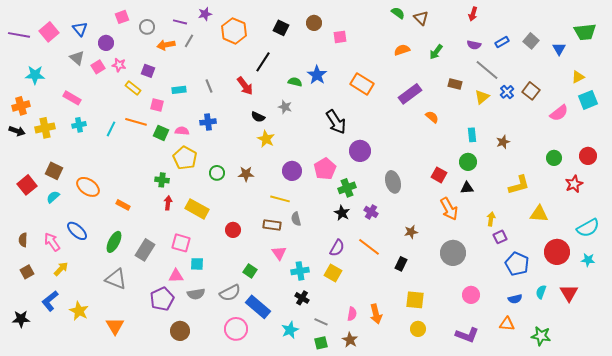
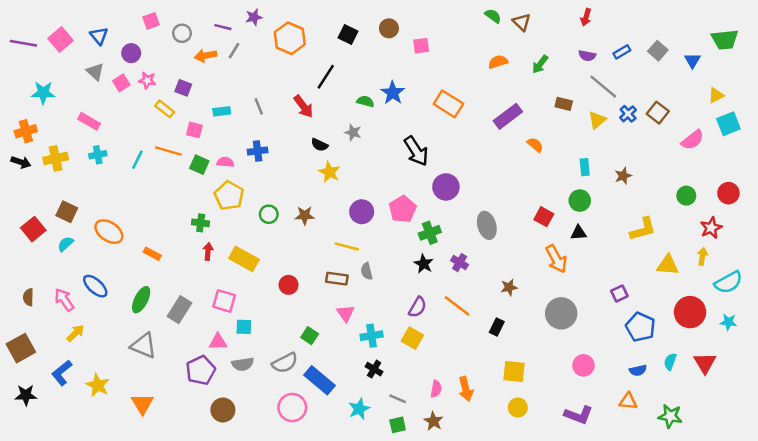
yellow arrow: (491, 219) -> (702, 256), moved
brown square: (27, 272) -> (21, 348), moved, size x1.6

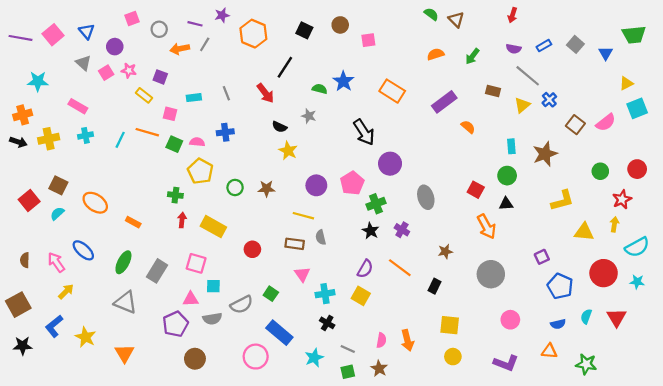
brown square: (658, 113) -> (575, 125), moved
brown star: (623, 176) -> (545, 154), size x1.6
gray semicircle: (285, 363) -> (242, 305), moved

